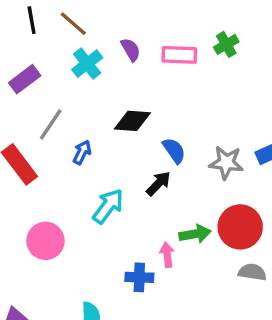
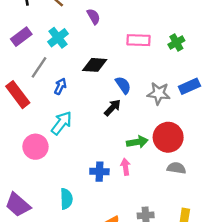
green cross: (226, 44) -> (176, 42), moved
pink rectangle: (179, 55) -> (139, 40), moved
cyan cross: (87, 64) -> (58, 38), moved
cyan arrow: (108, 206) -> (62, 123), moved
pink arrow: (167, 255) -> (125, 167), moved

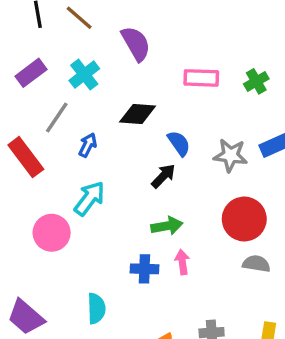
purple semicircle: (94, 16) -> (136, 44), size x1.5
green arrow: (137, 142) -> (167, 226), moved

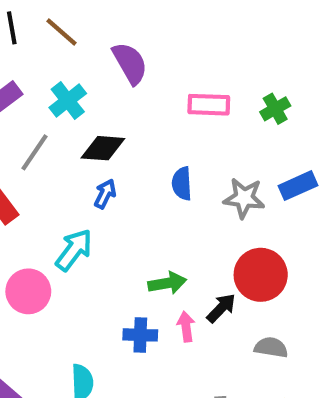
black diamond: (138, 114) -> (103, 148), moved
blue semicircle: (179, 143) -> (182, 184), turned -148
blue arrow: (88, 145) -> (105, 194), moved
black arrow: (163, 176) -> (221, 308), moved
gray semicircle: (256, 264) -> (271, 347), moved

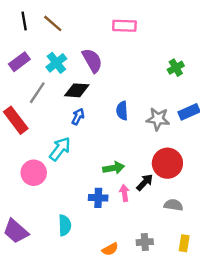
purple semicircle: (130, 63) -> (92, 60), moved
pink rectangle: (209, 105) -> (124, 26), moved

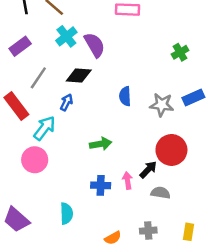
cyan cross: (56, 63) -> (66, 36), moved
blue arrow: (78, 117) -> (66, 102), moved
cyan arrow: (60, 149) -> (44, 128), moved
green arrow: (114, 168) -> (101, 144), moved
gray semicircle: (173, 205) -> (160, 193), moved

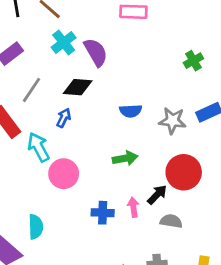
blue semicircle: (125, 96) -> (131, 111), turned -90
cyan arrow: (44, 128) -> (39, 147), turned -65
green arrow: (101, 144) -> (125, 158), moved
pink circle: (35, 160) -> (64, 174), moved
cyan semicircle: (66, 213) -> (36, 227), moved

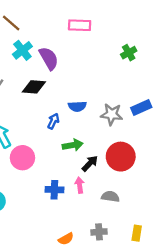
green cross: (193, 61) -> (129, 53), moved
blue arrow: (64, 118) -> (53, 121), moved
black arrow: (157, 195) -> (90, 163), moved

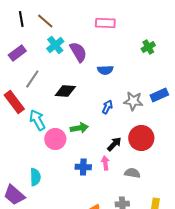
black diamond: (34, 87) -> (65, 91), moved
blue semicircle: (77, 106) -> (105, 70), moved
blue arrow: (53, 121) -> (107, 107), moved
green arrow: (73, 145) -> (79, 128), moved

